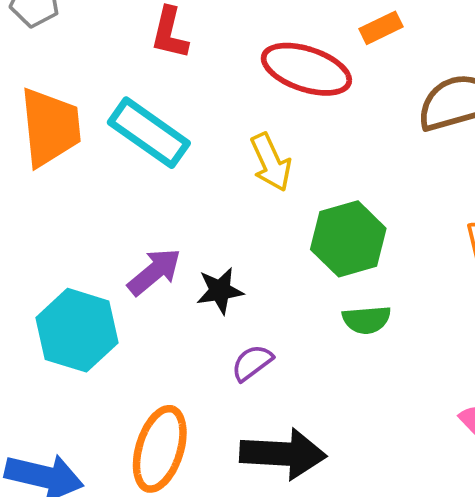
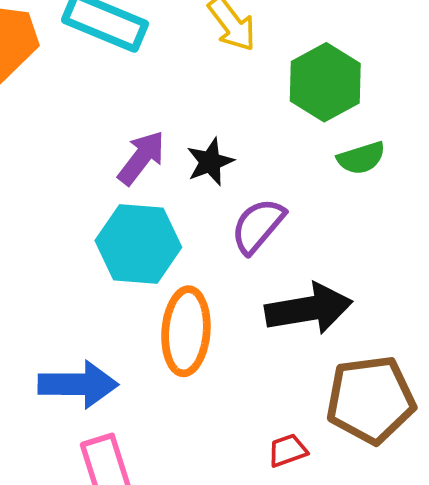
cyan hexagon: (77, 330) -> (138, 244), moved
purple semicircle: (252, 363) -> (258, 226), size x1.4

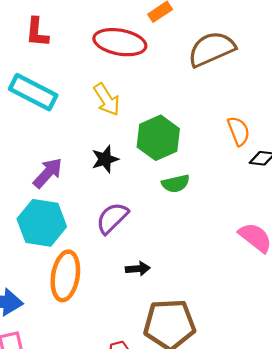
black star: (210, 162) -> (105, 159), moved
black arrow: (309, 309) -> (138, 269), size x0.5

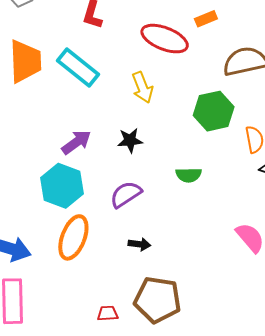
green hexagon: (158, 138) -> (214, 111), moved

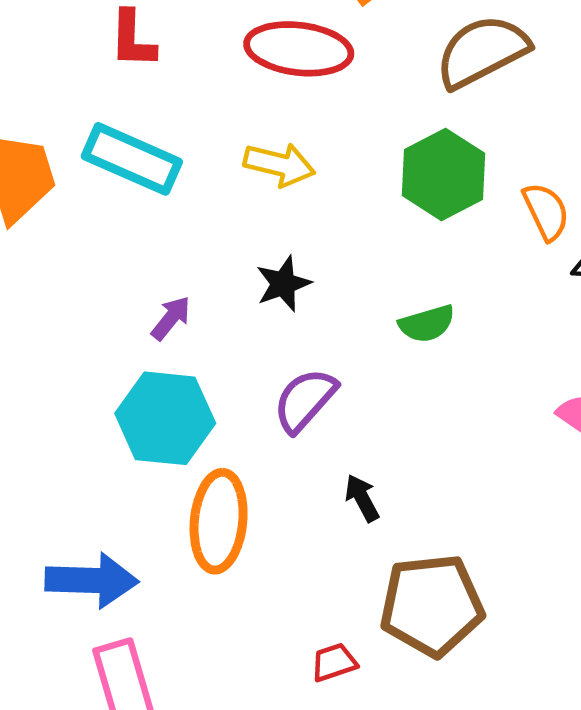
yellow arrow: (142, 87) -> (279, 165), turned -40
purple arrow: (76, 142) -> (171, 318), size x0.7
black arrow: (139, 244) -> (362, 498), turned -110

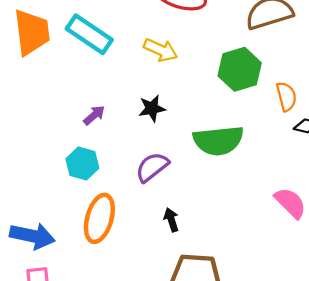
green semicircle: (427, 324) -> (218, 141), size x1.8
cyan hexagon: (165, 418) -> (82, 164), size x0.7

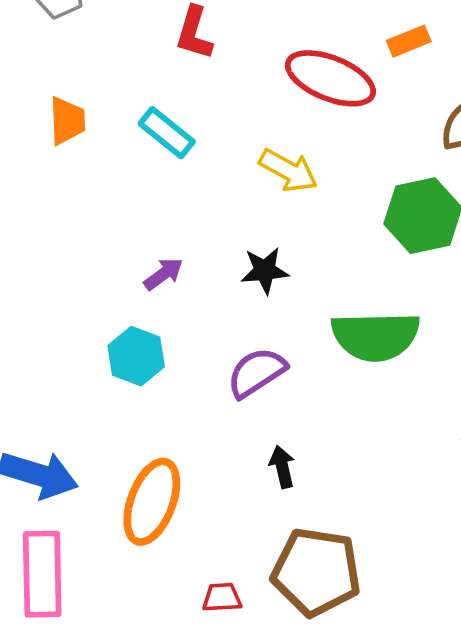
orange trapezoid: (32, 32) -> (67, 121), size x0.6
cyan rectangle: (89, 34) -> (167, 133), size x0.7
orange ellipse: (99, 218) -> (152, 502), moved

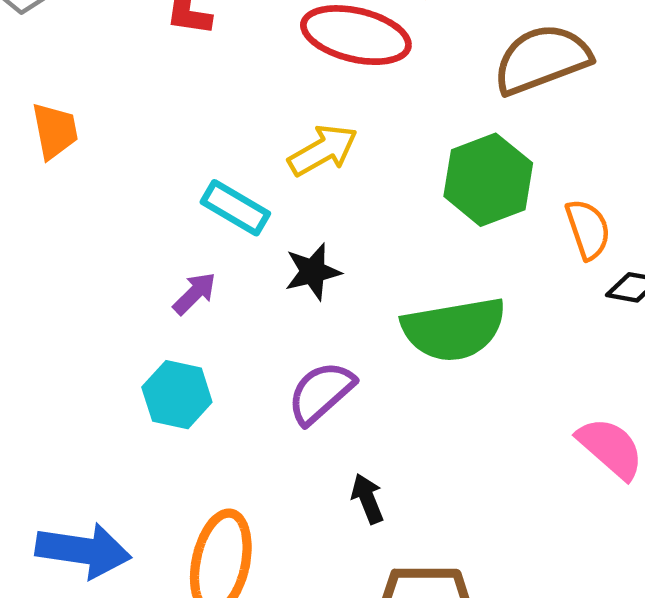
cyan rectangle: (167, 133) -> (235, 208), moved
yellow arrow: (288, 170) -> (323, 150), turned -50

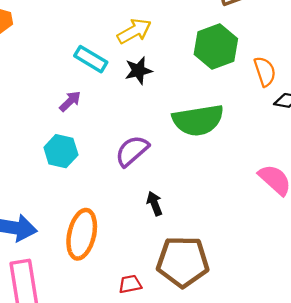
black star: (313, 272) -> (138, 71), moved

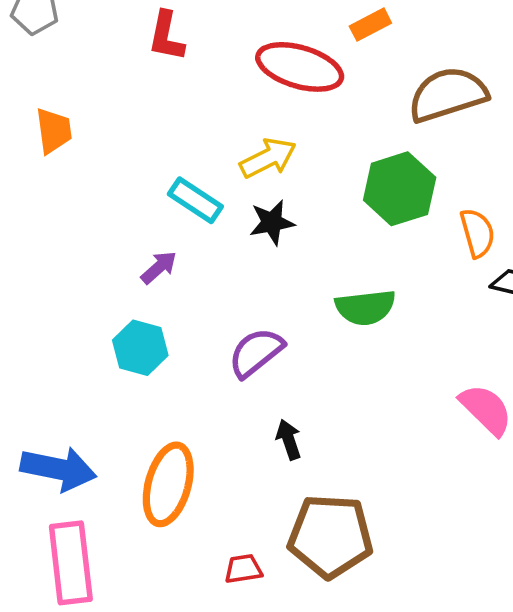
green semicircle: (198, 120) -> (365, 307), size x0.7

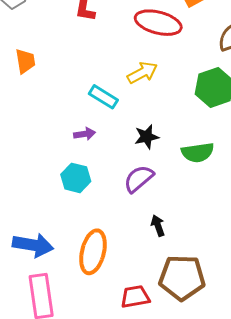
black star: (272, 222) -> (147, 137), moved
purple arrow: (159, 267) -> (85, 134), turned 35
red trapezoid: (243, 569) -> (135, 297), size x1.4

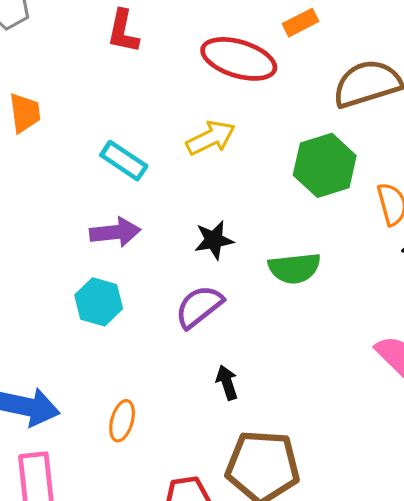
cyan rectangle: (103, 97) -> (124, 161), moved
purple arrow: (85, 134) -> (115, 232), size x1.4
orange ellipse: (93, 252) -> (122, 421), size x0.6

